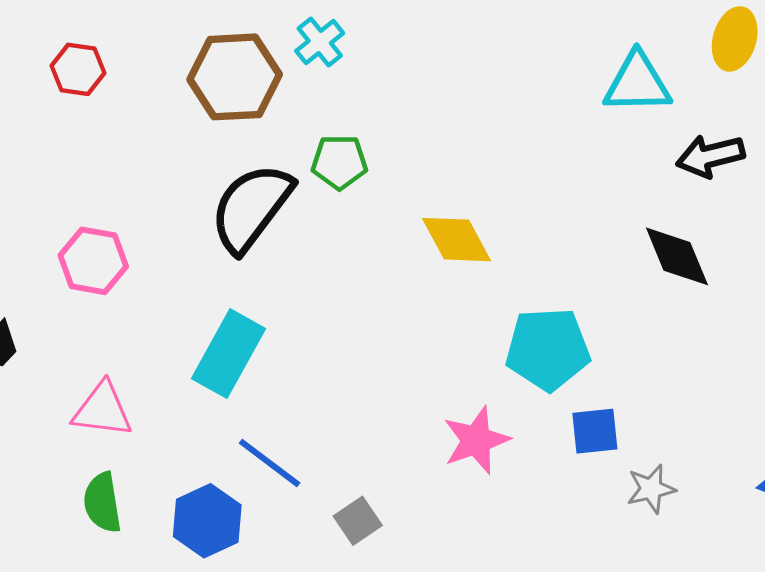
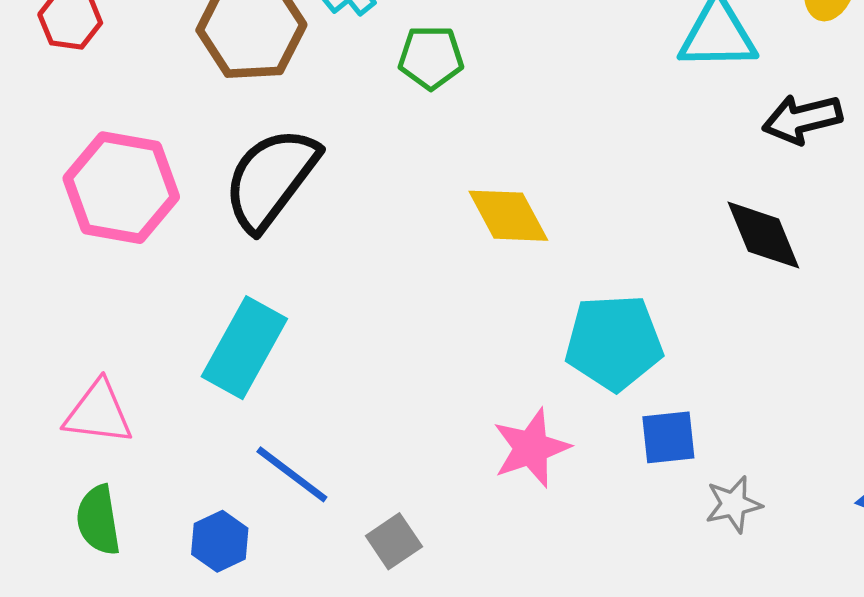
green pentagon: (339, 162) -> (431, 57), moved
pink hexagon: (93, 261) -> (121, 188), moved, size x1.4
blue hexagon: (207, 521) -> (220, 541), size x0.7

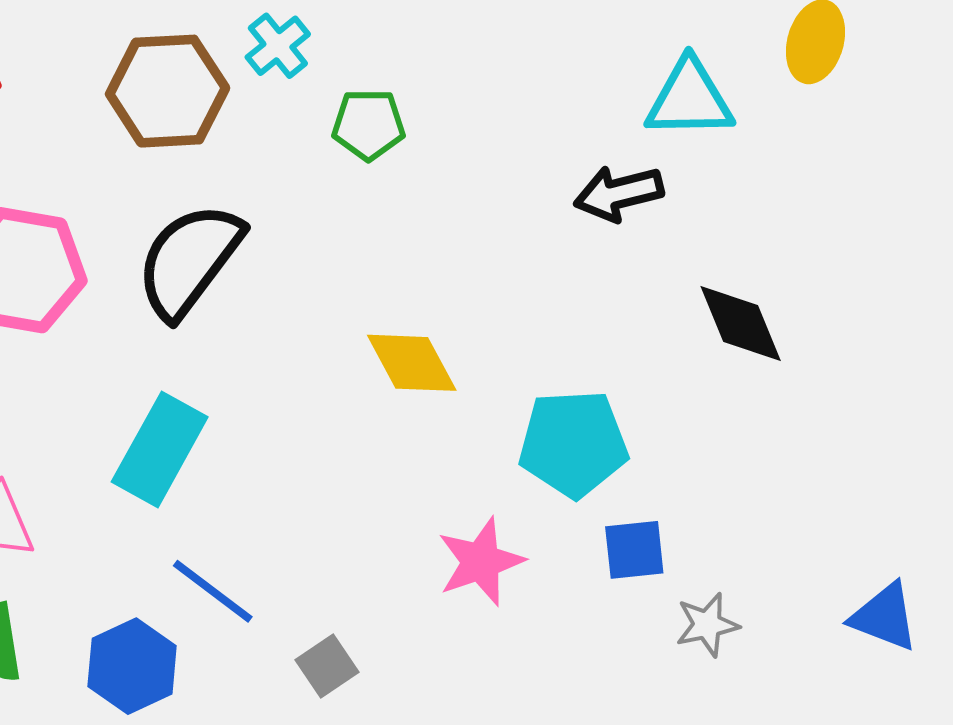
black arrow: (802, 119) -> (619, 193), moved
yellow diamond: (508, 216) -> (412, 363), moved
blue hexagon: (220, 541) -> (132, 666), size x1.4

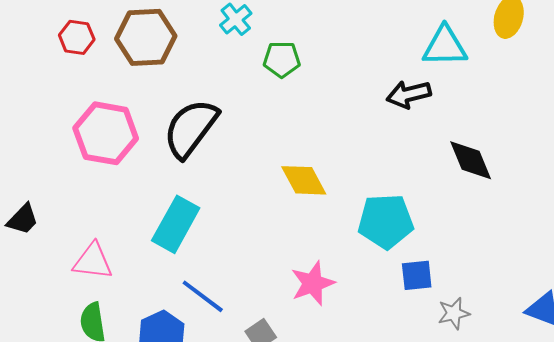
brown hexagon: (168, 91) -> (146, 37), moved
pink star: (481, 562) -> (313, 283), moved

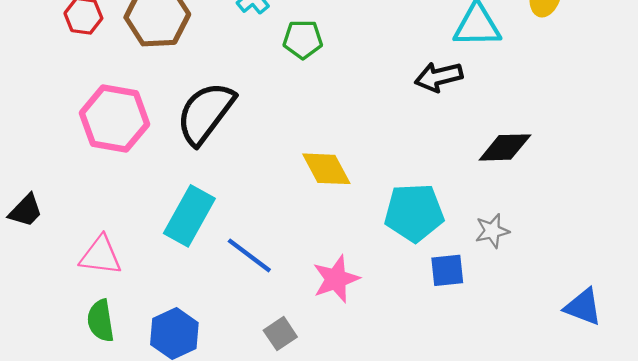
black diamond: (471, 160) -> (505, 147), turned -69
blue line: (203, 296) -> (249, 255), moved
gray star: (454, 313) -> (492, 231), moved

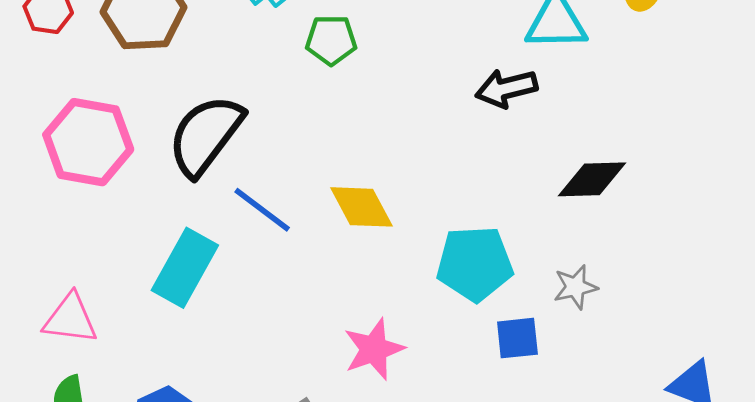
blue line: (249, 255) -> (262, 210), moved

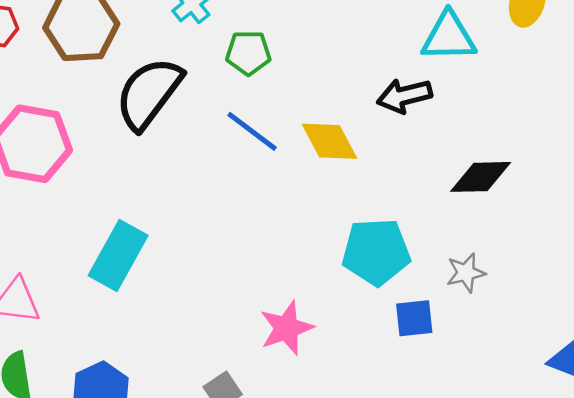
black semicircle: (206, 135) -> (149, 93), moved
yellow diamond: (362, 207) -> (329, 141), moved
blue line: (262, 210) -> (252, 131), moved

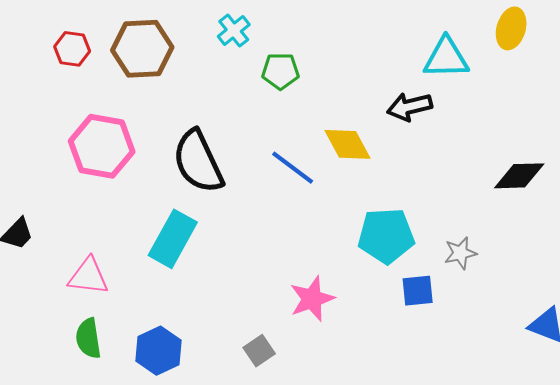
black semicircle: (149, 93) -> (198, 162), moved, turned -62
blue line: (252, 131) -> (293, 168), moved
black diamond: (481, 177) -> (519, 176), moved

